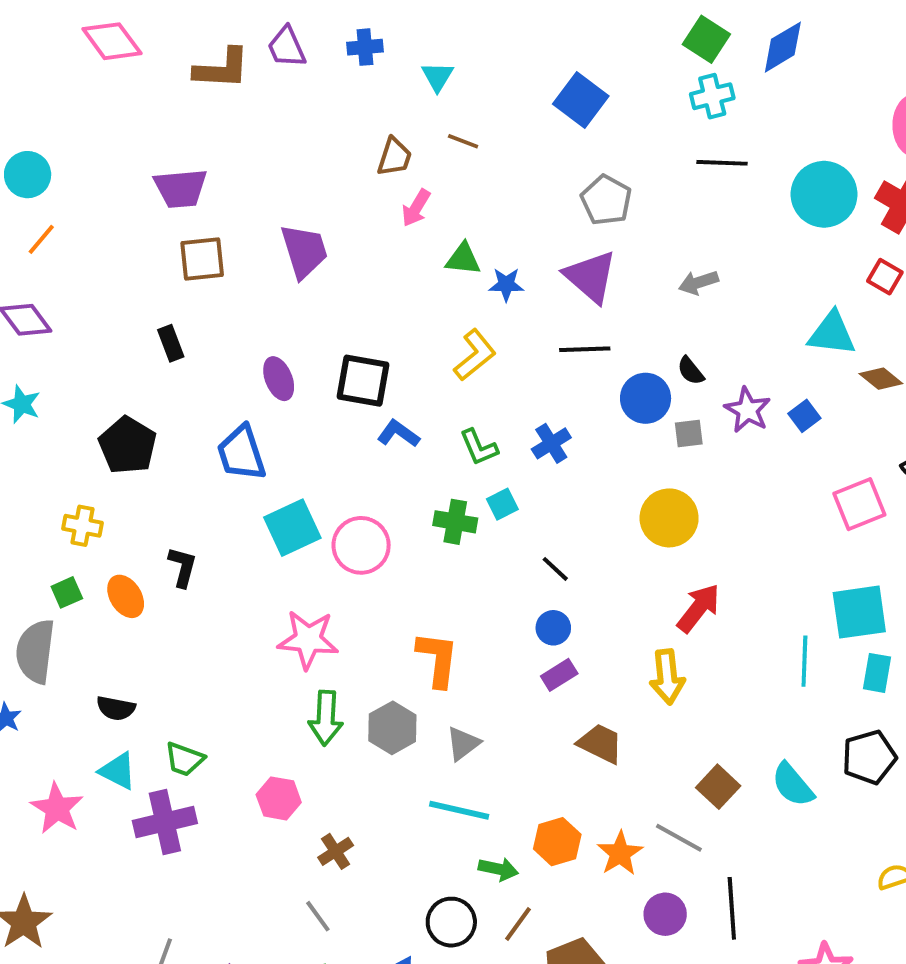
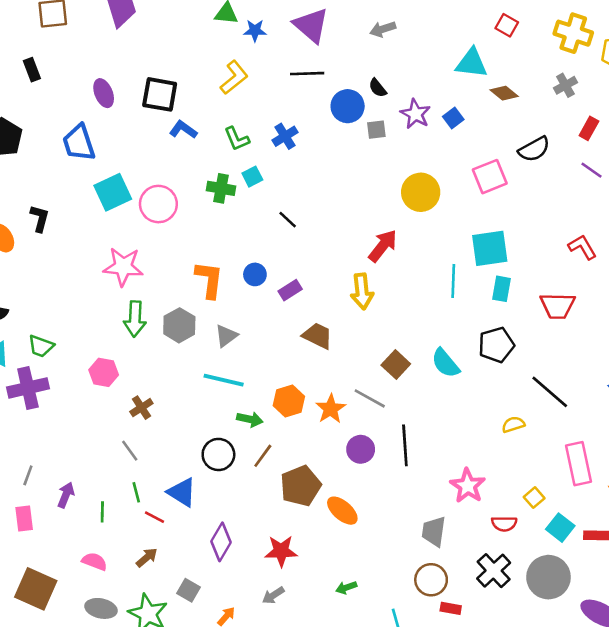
yellow circle: (669, 518) -> (421, 192), moved
blue circle: (553, 628) -> (255, 274), moved

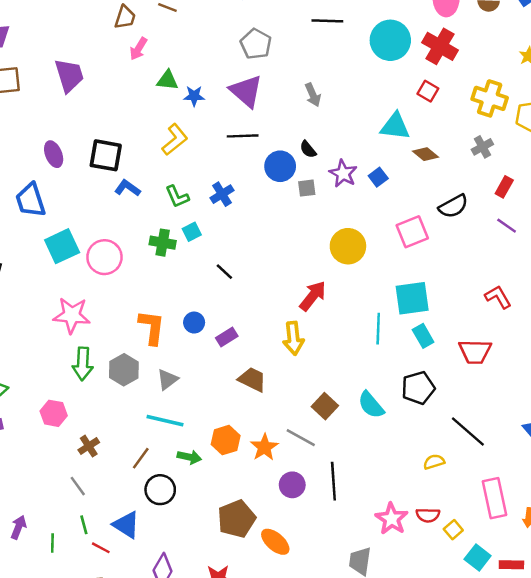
gray arrow: (383, 29) -> (313, 95), turned -95
cyan rectangle: (502, 289) -> (423, 336), turned -40
brown line: (263, 456) -> (141, 458), moved
red semicircle: (504, 524) -> (428, 515), moved

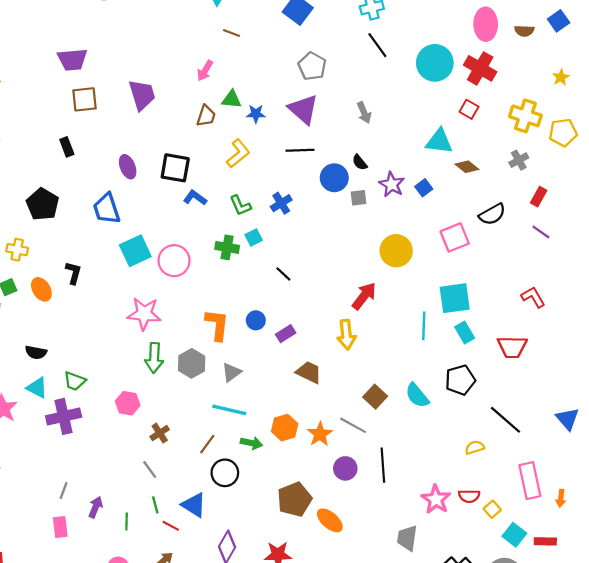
brown trapezoid: (125, 17) -> (206, 116), moved
black line: (327, 21) -> (377, 45), turned 52

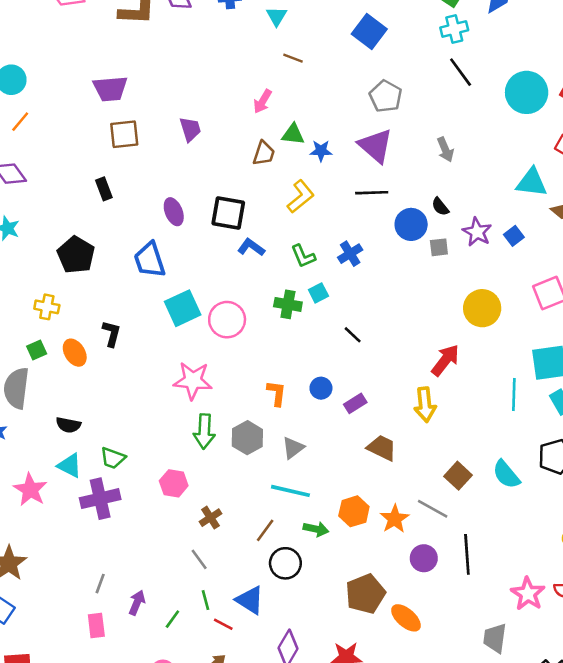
purple trapezoid: (142, 95) -> (190, 129), size x0.7
orange L-shape: (217, 325) -> (277, 393), size x0.7
green line: (127, 521) -> (172, 619), turned 35

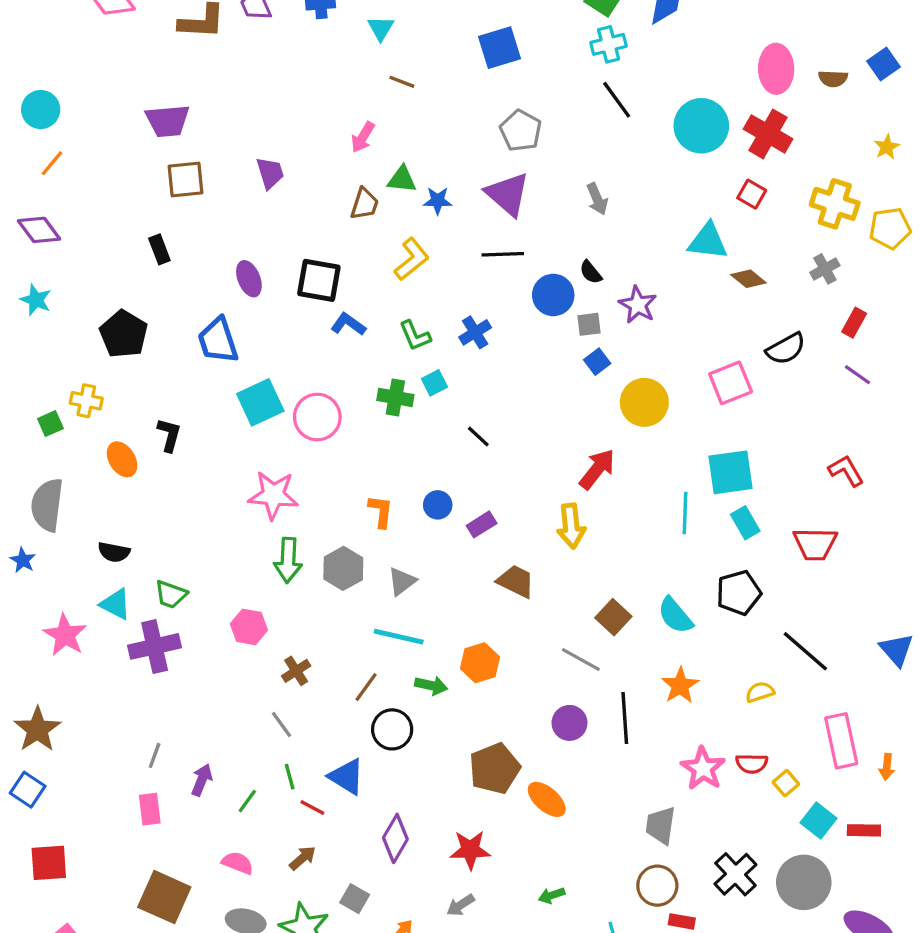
blue square: (369, 31) -> (500, 48), turned 36
blue square: (514, 236) -> (597, 362), moved
green square: (37, 350) -> (50, 424), moved
orange star: (395, 519) -> (680, 685), moved

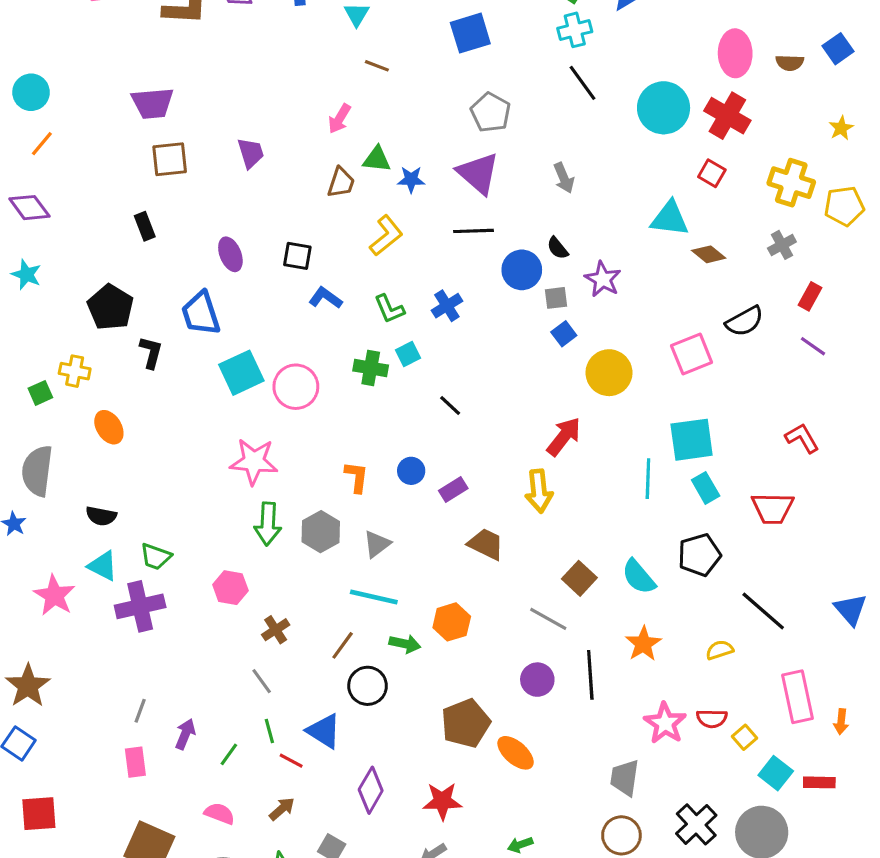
black square: (319, 280) -> (297, 256), size x0.7
black L-shape: (169, 435) -> (151, 352), moved

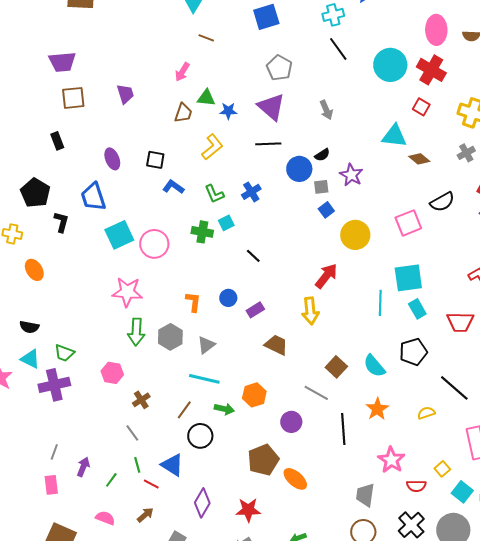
black semicircle: (558, 248) -> (322, 155), turned -84
purple circle: (537, 680) -> (291, 422), moved
red semicircle: (712, 719) -> (416, 486), moved

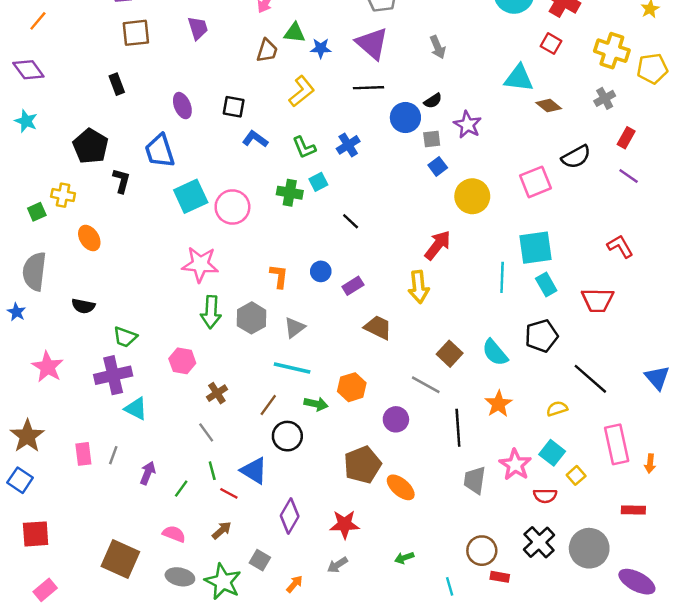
cyan triangle: (30, 359) -> (136, 409), moved
pink rectangle: (51, 485) -> (83, 454), moved
cyan square: (462, 492) -> (552, 453), moved
gray trapezoid: (365, 495) -> (475, 480), moved

